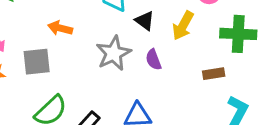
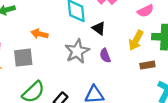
yellow arrow: (183, 26) -> (136, 40), moved

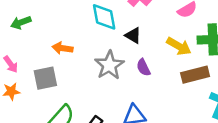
yellow arrow: (136, 40) -> (179, 46), turned -84
brown rectangle: (147, 65) -> (195, 75), size x1.5

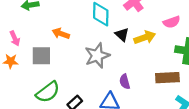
yellow arrow: (179, 46) -> (145, 38), moved, turned -60
purple semicircle: (143, 67) -> (125, 82), moved

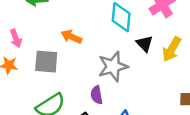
yellow arrow: (145, 38) -> (172, 49), turned 135
purple semicircle: (125, 82) -> (97, 95), moved

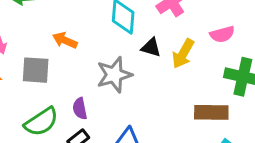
black triangle: (145, 44) -> (151, 47), turned -30
purple semicircle: (97, 95) -> (80, 109), moved

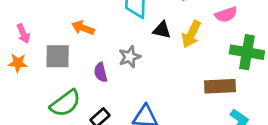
gray star: (114, 75) -> (130, 57), size x0.7
purple semicircle: (80, 109) -> (101, 72), moved

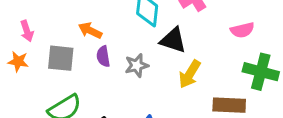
black triangle: (162, 30) -> (173, 40), size x1.4
yellow arrow: (191, 34) -> (190, 74), moved
purple semicircle: (101, 72) -> (103, 56), moved

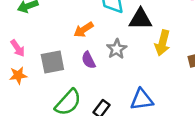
orange arrow: (90, 31) -> (84, 30), moved, turned -42
purple semicircle: (103, 56) -> (89, 60), moved

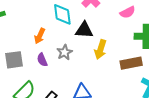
orange arrow: (84, 30) -> (40, 36), turned -35

